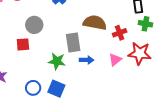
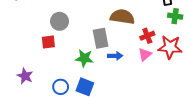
red cross: (120, 33) -> (147, 36), moved

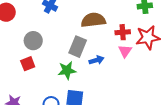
red cross: (147, 36) -> (123, 32), turned 32
gray rectangle: (101, 38) -> (78, 47), turned 48

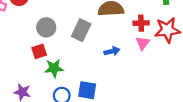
gray rectangle: (78, 47) -> (81, 30), moved
green star: (67, 70) -> (54, 68), moved

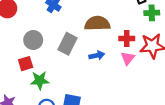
blue arrow: (112, 51) -> (97, 55), moved

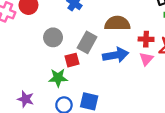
blue arrow: (97, 55) -> (116, 55), size x1.6
red square: (26, 64) -> (72, 60), moved

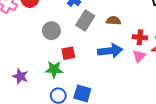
brown semicircle: (117, 23) -> (113, 21), size x0.6
gray rectangle: (87, 42) -> (85, 21), moved
purple star: (26, 99) -> (20, 76), moved

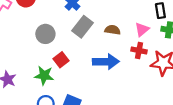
red square: (68, 53) -> (61, 60), turned -32
pink triangle: (139, 56) -> (142, 29), moved

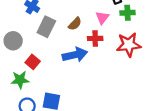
brown semicircle: (113, 30) -> (75, 24), turned 136
red cross: (139, 50) -> (95, 38), moved

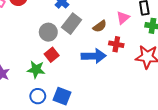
pink triangle: (102, 18) -> (123, 18), moved
gray circle: (13, 41) -> (48, 32), moved

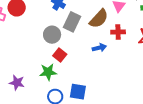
brown semicircle: (100, 26) -> (99, 19), size x1.5
blue arrow: (94, 56) -> (99, 48), size x0.6

